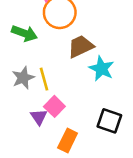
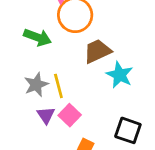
purple triangle: (39, 117) -> (46, 115), moved

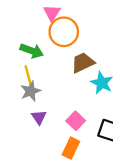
yellow line: (58, 86) -> (28, 76), moved
pink square: (70, 115) -> (76, 121), moved

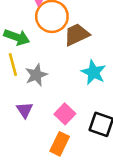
brown trapezoid: (83, 63) -> (77, 35), moved
gray star: (31, 91) -> (36, 75), moved

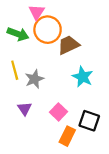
green arrow: (17, 37) -> (18, 34), moved
orange rectangle: (60, 144) -> (67, 136), moved

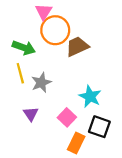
green arrow: (18, 34) -> (24, 48), moved
cyan star: (83, 77) -> (90, 96), moved

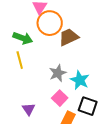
gray star: (41, 83) -> (58, 73), moved
purple triangle: (31, 114) -> (29, 109), moved

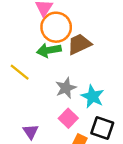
green arrow: (23, 38) -> (49, 50), moved, turned 150
yellow line: (20, 60) -> (20, 72), turned -36

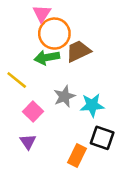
cyan star: (93, 96) -> (92, 105), turned -30
pink square: (68, 118) -> (33, 111), moved

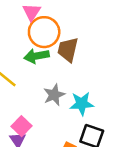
brown trapezoid: (78, 51) -> (68, 50), turned -52
pink square: (33, 111) -> (21, 126), moved

